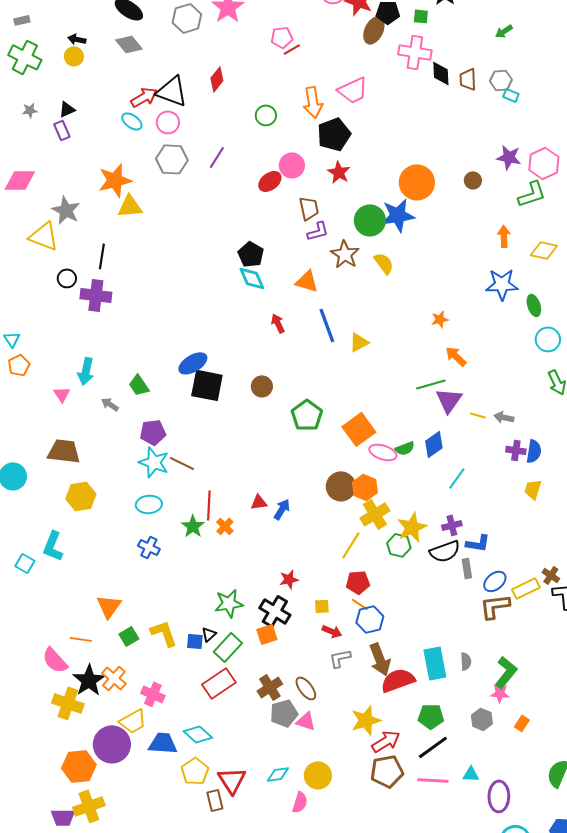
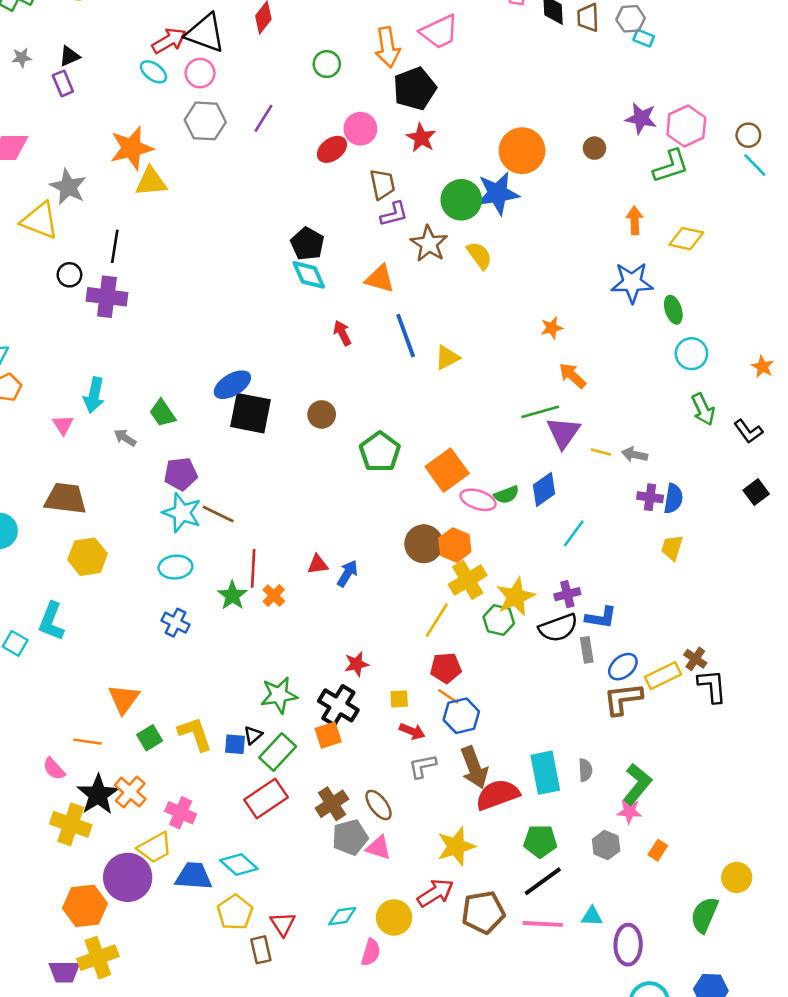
pink semicircle: (55, 660) -> (54, 769), size x0.7
red arrow: (386, 741) -> (435, 893), moved
red triangle: (232, 780) -> (283, 924), size x0.7

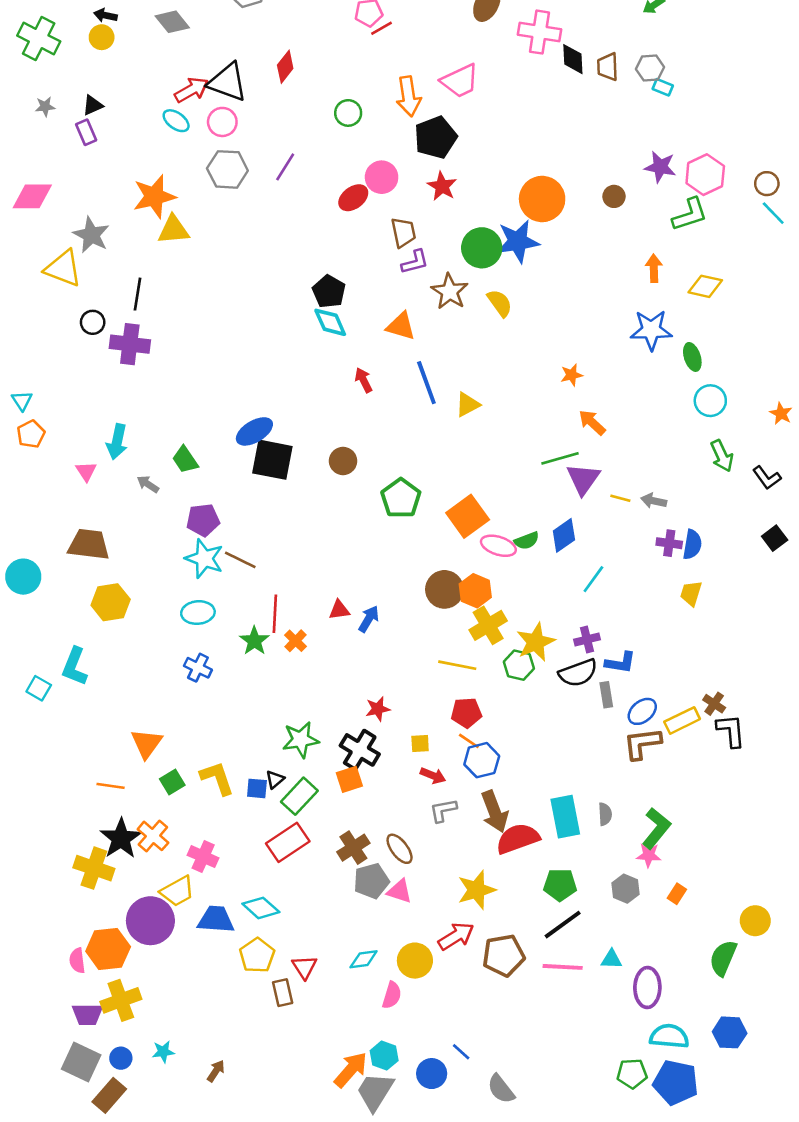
yellow line: (437, 620) -> (457, 665), turned 69
pink semicircle: (54, 769) -> (77, 961), moved, turned 35

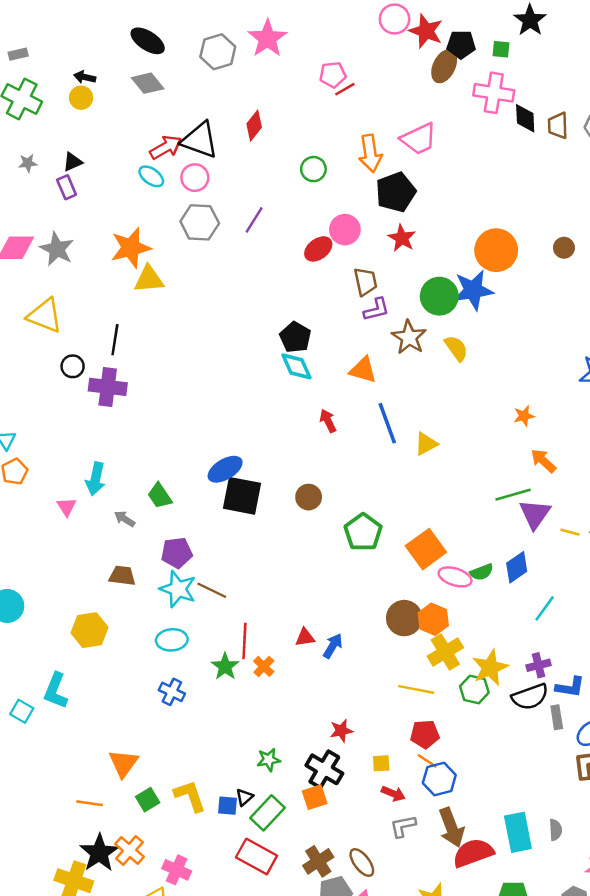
gray star: (91, 235) -> (57, 249), moved
brown trapezoid: (89, 544) -> (122, 576), moved, size x0.7
green star: (301, 740) -> (269, 760), size x0.7
red rectangle: (288, 842) -> (257, 856), turned 63

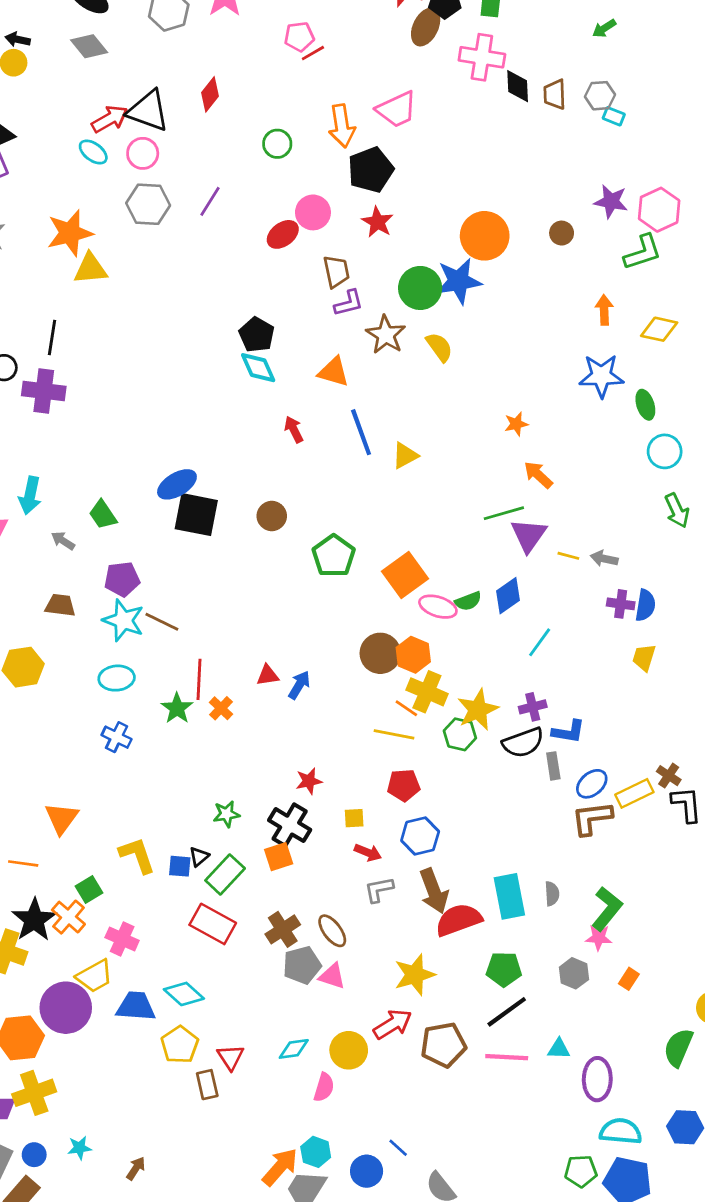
yellow cross: (445, 652) -> (427, 692), turned -36
orange line: (427, 761) -> (406, 708), moved
green square: (148, 800) -> (89, 890), moved

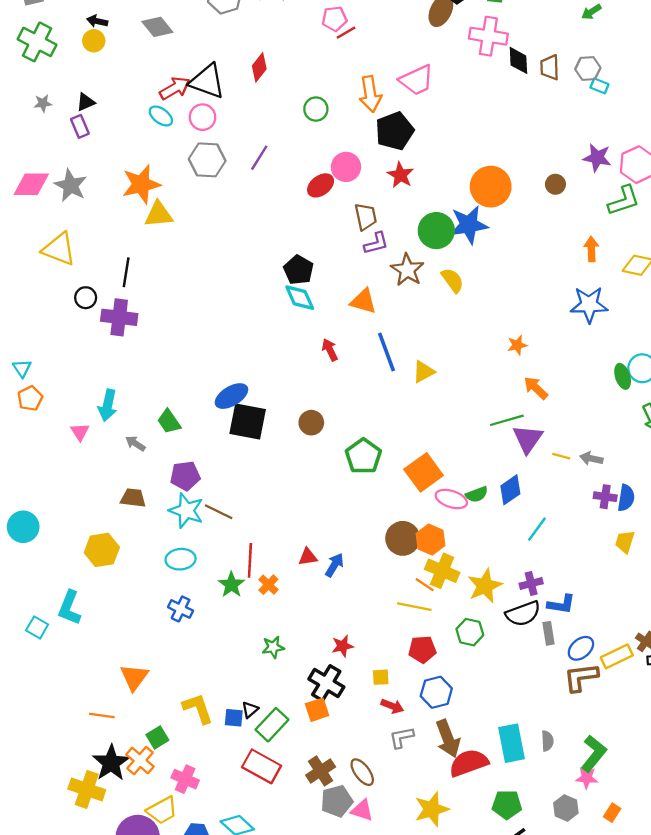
green ellipse: (645, 405) -> (623, 376), moved
green hexagon: (460, 734) -> (470, 632), moved
green star: (226, 814) -> (273, 647), moved

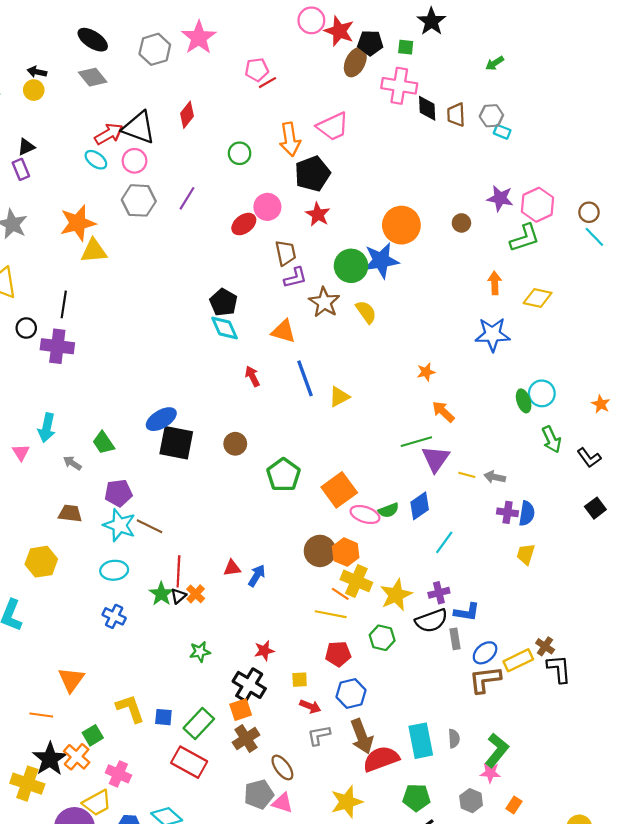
black triangle: (250, 710) -> (178, 596), moved
brown cross: (321, 771) -> (246, 739), moved

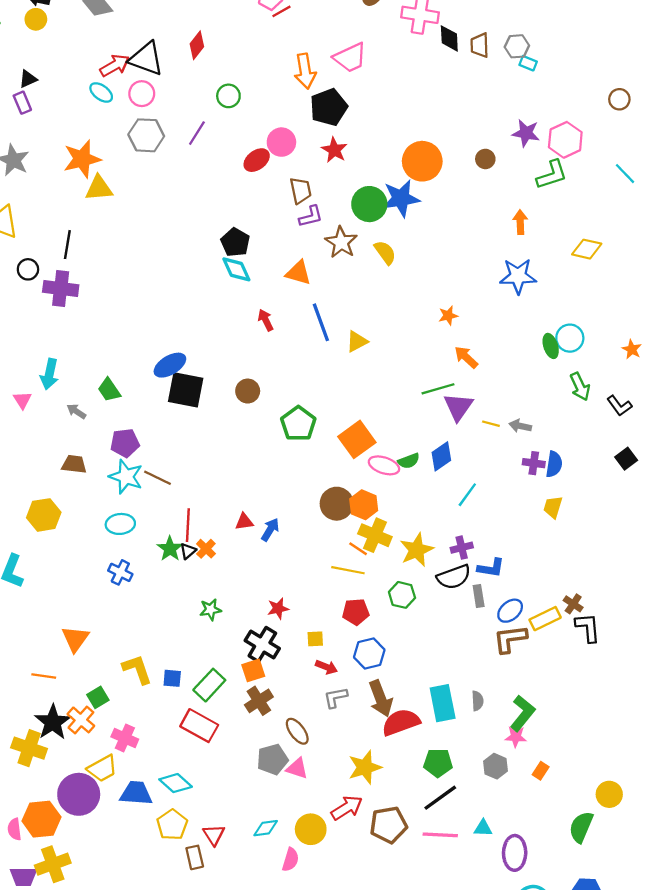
green circle: (240, 153) -> (228, 96), moved
brown circle: (589, 212) -> (619, 99), moved
yellow diamond: (538, 298) -> (587, 249), moved

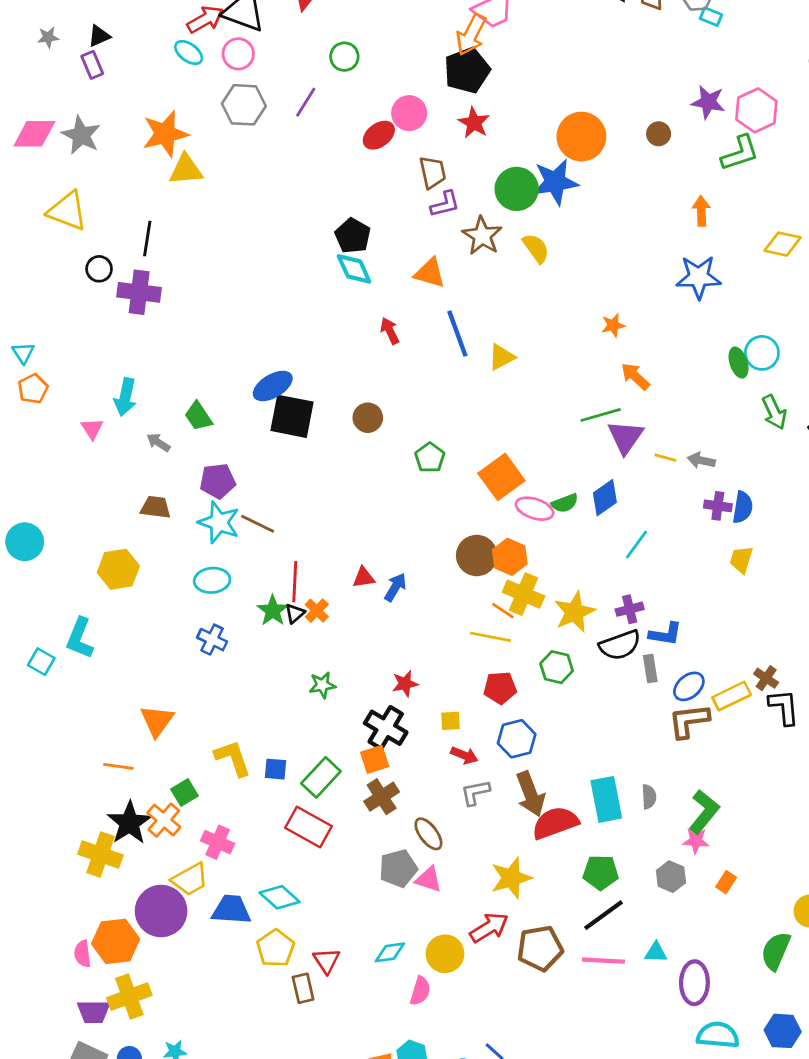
orange arrow: (305, 71) -> (471, 35), moved, turned 36
green pentagon: (298, 424) -> (430, 458), size x0.7

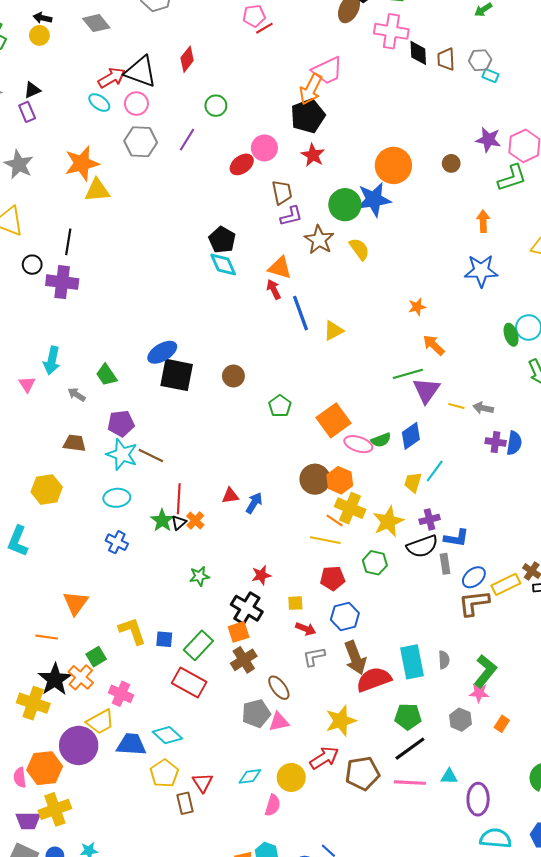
red arrow: (390, 331) -> (274, 289), moved
yellow trapezoid: (741, 560) -> (413, 482), moved
pink triangle: (428, 879) -> (279, 722), turned -30

